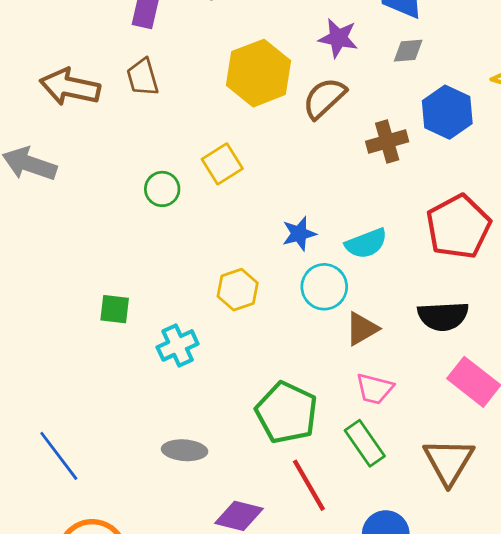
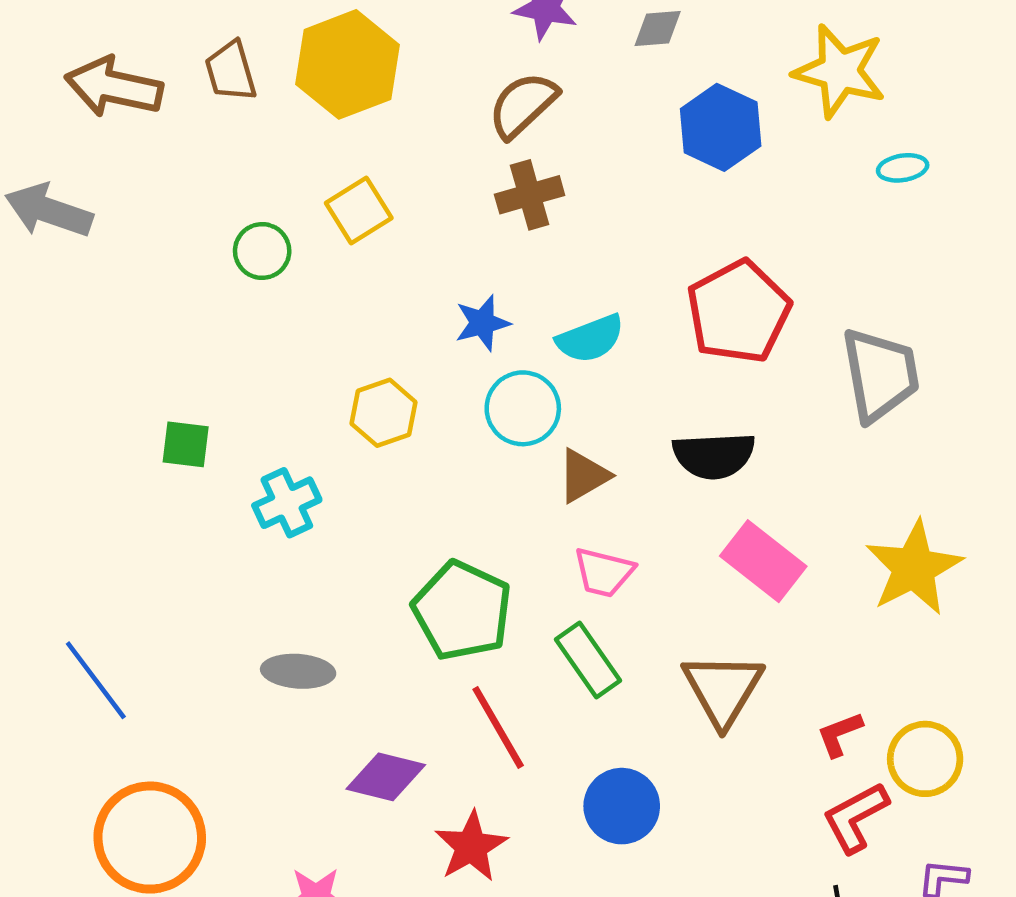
yellow hexagon: (259, 73) -> (348, 64), moved
brown cross: (387, 141) -> (530, 195), moved

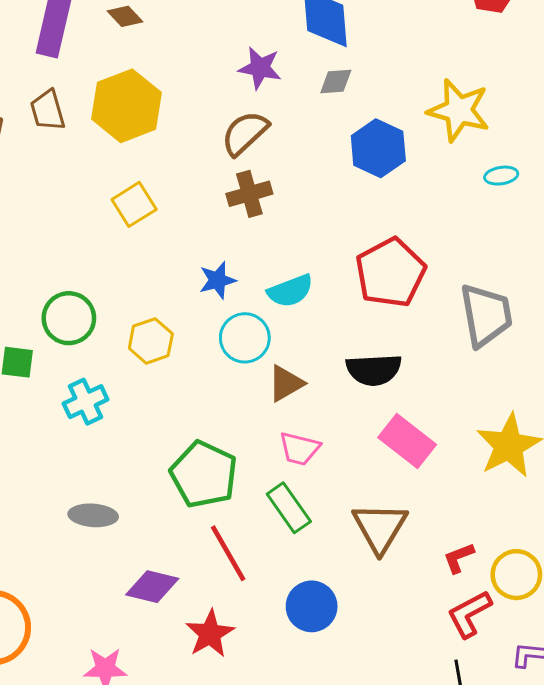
green circle: (262, 251) -> (69, 318), moved, size x1.4

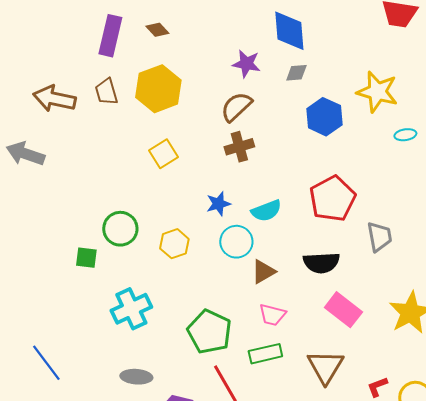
gray trapezoid: (486, 315) -> (379, 237), moved, size x0.7
cyan cross: (86, 402) -> (131, 309), moved, size x1.4
green rectangle: (289, 508) -> (265, 354), turned -68
gray ellipse: (93, 515) -> (136, 377), moved

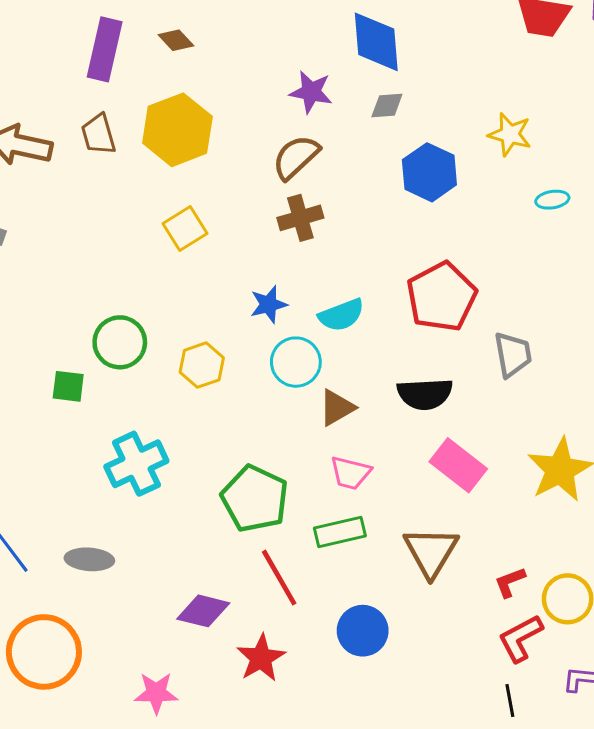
yellow star: (377, 92) -> (510, 134), size x0.7
gray ellipse: (136, 377) -> (89, 559), moved

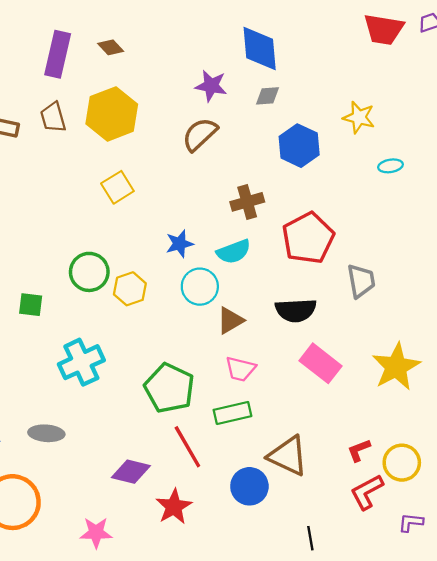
brown cross: (300, 218) -> (247, 202), moved
green circle: (120, 342) -> (89, 272), moved
brown triangle: (431, 552) -> (288, 456), moved, turned -36
black line: (510, 701) -> (310, 538), moved

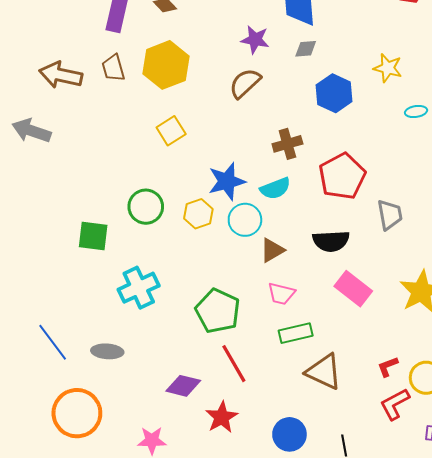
blue star: (180, 244) -> (227, 181), size x1.5
yellow hexagon: (130, 289) -> (198, 214), moved
green square: (31, 305) -> (93, 236), size x1.4
green rectangle: (233, 413) -> (296, 333), moved
blue circle: (249, 486) -> (289, 434), moved

